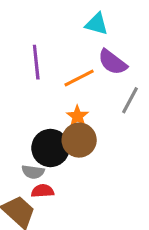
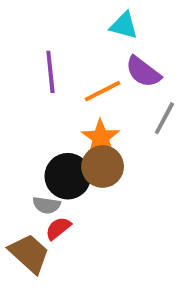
orange star: (78, 116) -> (101, 138), size x1.4
red semicircle: (43, 191) -> (58, 228), turned -35

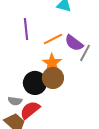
purple semicircle: (143, 72) -> (74, 43), moved
gray semicircle: (47, 205) -> (15, 101), moved
red semicircle: (58, 228) -> (30, 110), size x1.5

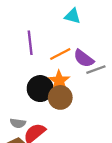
gray line: (85, 53) -> (96, 70), turned 42
black circle: (35, 83) -> (40, 89), moved

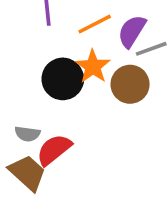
purple semicircle: (84, 58) -> (132, 31), turned 85
brown circle: (60, 97) -> (130, 84), moved

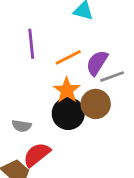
black circle: (63, 79) -> (68, 114), moved
gray semicircle: (27, 134) -> (22, 126), moved

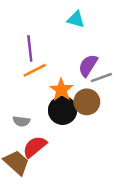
orange line: (68, 57) -> (35, 70), moved

